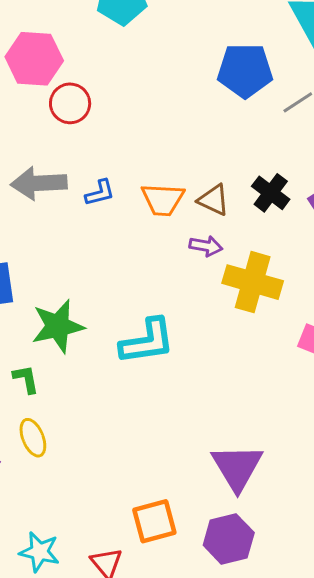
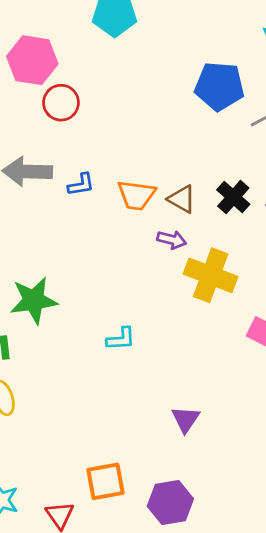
cyan L-shape: (147, 341) -> (121, 339), moved, size x0.6
purple triangle: (237, 467) -> (186, 419), moved, size x0.6

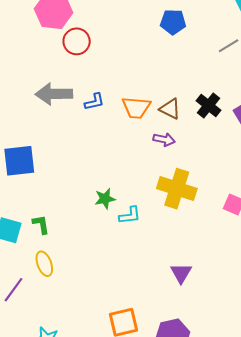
blue pentagon: (219, 86) -> (173, 22), moved, size x0.7
yellow cross: (211, 275) -> (177, 189), moved
green star: (34, 300) -> (105, 199), moved, size x0.6

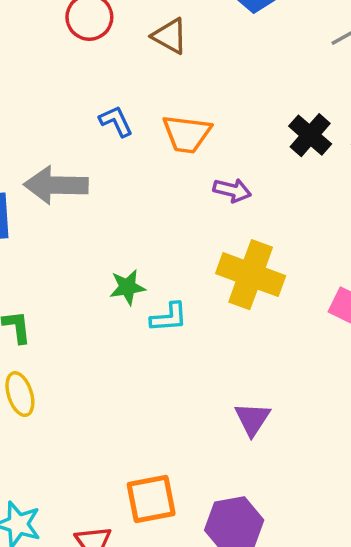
gray arrow: (54, 94) -> (56, 185), moved
blue L-shape: (94, 102) -> (116, 121), turned -105
brown triangle: (170, 109) -> (170, 36), moved

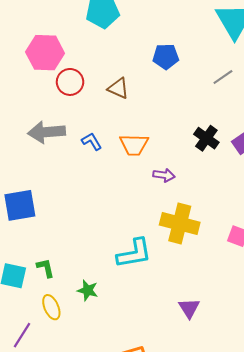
gray arrow: (56, 185) -> (47, 132), moved
green star: (127, 287) -> (88, 290), moved, turned 30
cyan L-shape: (169, 317) -> (134, 253), size x1.6

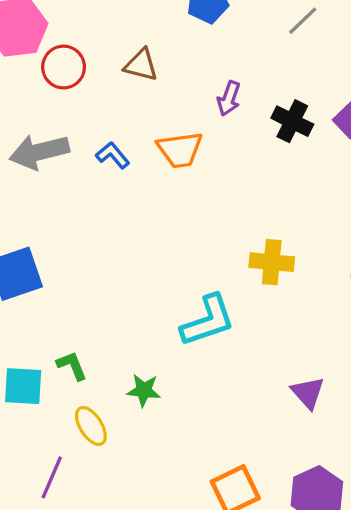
purple arrow: (164, 175) -> (229, 98), moved, turned 110
yellow cross: (180, 224) -> (272, 262), size x0.7

